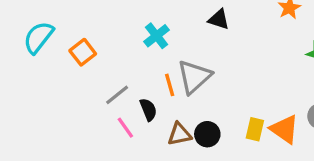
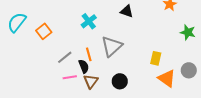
orange line: (170, 85) -> (89, 54), moved
pink line: (125, 128) -> (70, 77), turned -64
yellow rectangle: (255, 129) -> (156, 58), moved
brown triangle: (179, 134) -> (91, 81), moved, turned -42

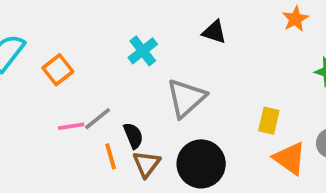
orange line: (89, 54) -> (111, 156), moved
pink line: (70, 77) -> (71, 126), moved
black circle: (120, 81) -> (201, 164), size x1.6

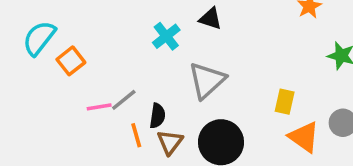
black triangle: (214, 32) -> (210, 19), moved
orange square: (58, 70) -> (71, 61), moved
black semicircle: (133, 136) -> (157, 116), turned 30

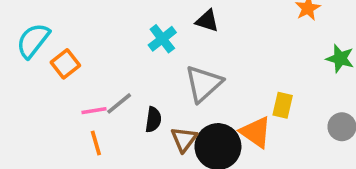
orange line: (136, 135) -> (96, 143), moved
orange triangle: (304, 137) -> (256, 132), moved
brown triangle: (170, 142) -> (184, 139), moved

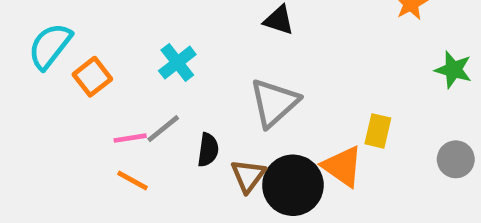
cyan cross: (162, 39) -> (177, 63), moved
orange line: (96, 143) -> (133, 181), turned -45

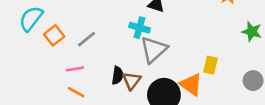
cyan cross: (177, 63) -> (139, 28), moved, turned -36
gray line: (163, 129) -> (86, 39), moved
brown triangle: (248, 176) -> (132, 81), moved

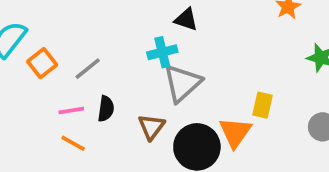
cyan cross: (139, 28) -> (162, 52), turned -30
black semicircle: (117, 75) -> (106, 109), moved
orange triangle: (191, 84) -> (235, 132), turned 30

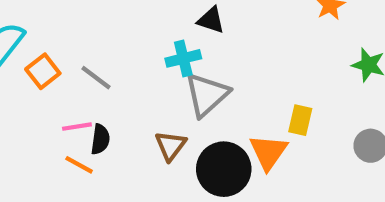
gray line: (88, 69) -> (96, 78), turned 76
black semicircle: (106, 109) -> (100, 139), moved

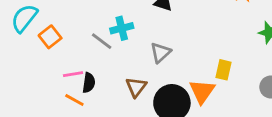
cyan cross: (183, 58) -> (122, 28), moved
gray line: (96, 78) -> (102, 41), moved
gray triangle: (207, 95) -> (160, 53), size x0.7

